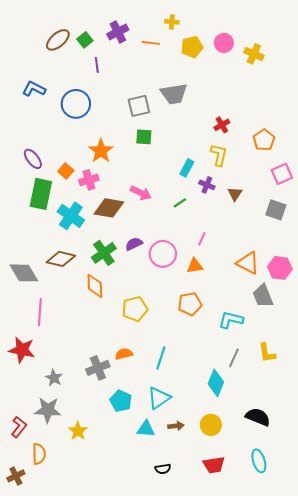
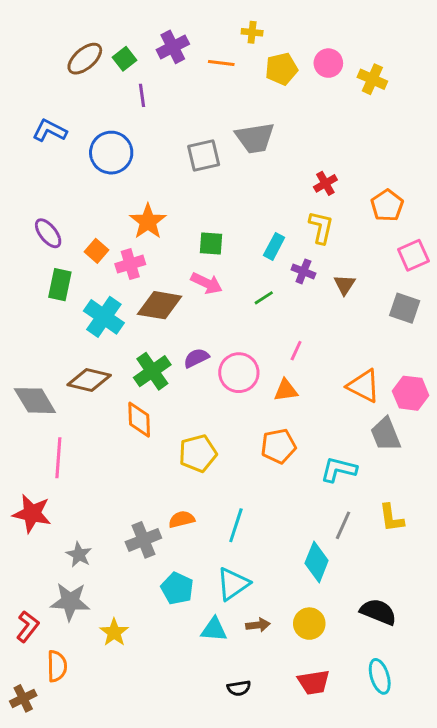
green square: (144, 137) -> (211, 244), moved
green rectangle: (41, 194) -> (60, 285), size x0.7

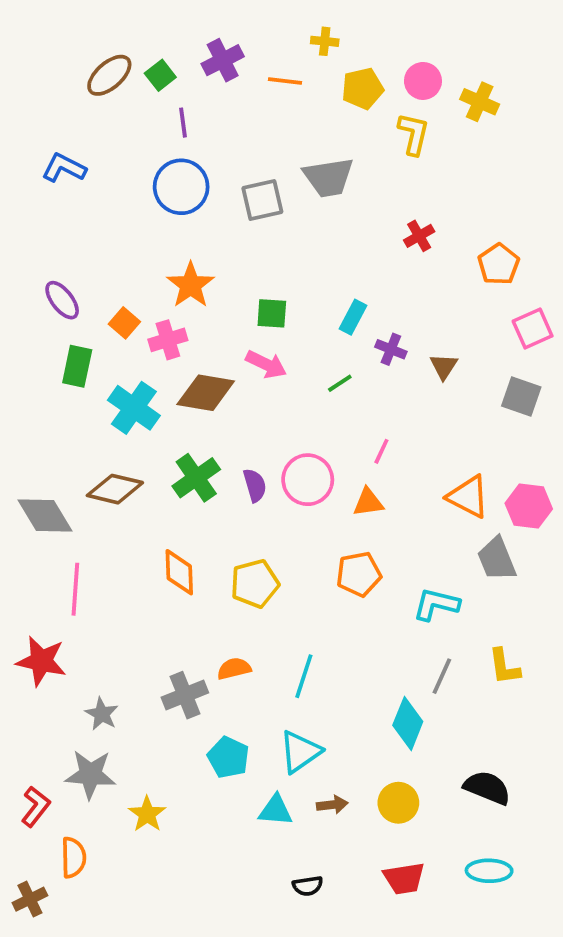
blue circle: (111, 153) -> (181, 187), moved
yellow L-shape: (321, 227) -> (414, 134), moved
purple semicircle: (196, 358) -> (255, 485), moved, turned 100
orange diamond: (139, 420) -> (179, 572), moved
cyan ellipse: (380, 676) -> (489, 871), turned -72

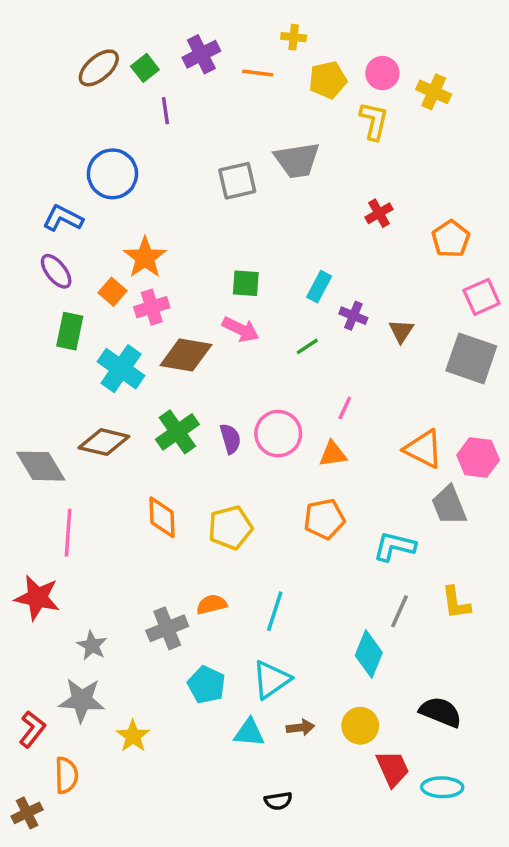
blue L-shape: (64, 168) -> (63, 218), moved
blue circle: (181, 187) -> (112, 174), moved
orange star: (191, 285) -> (145, 258), moved
gray square: (521, 397) -> (471, 358), size x1.4
red trapezoid: (404, 878) -> (393, 768), moved, turned -105

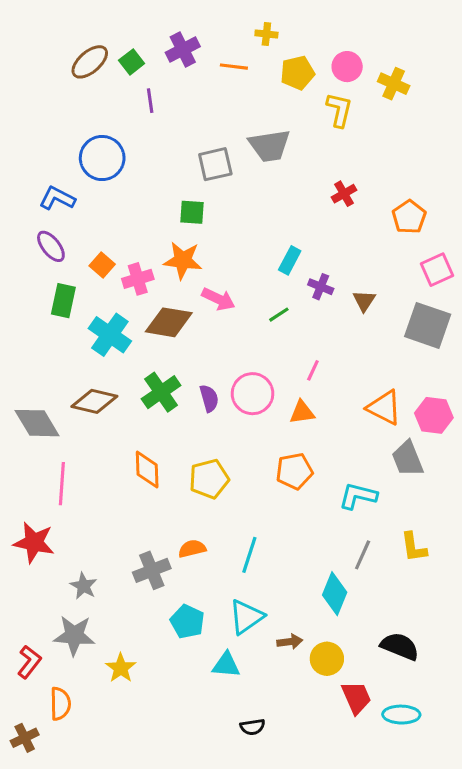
orange star: (145, 258) -> (183, 260), moved, turned -30
green square: (246, 283) -> (192, 212), moved
brown arrow: (300, 727) -> (290, 642), moved

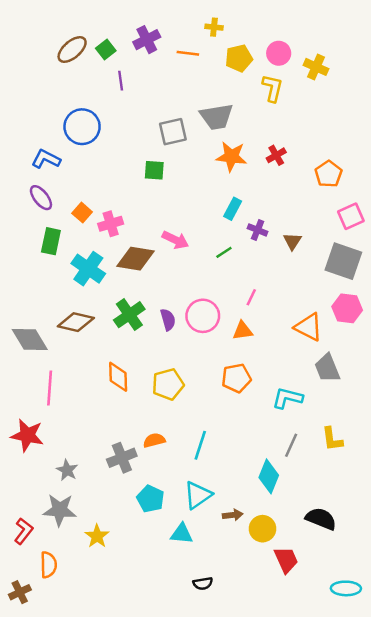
orange star: (183, 260) -> (231, 157), moved
pink hexagon: (434, 415) -> (347, 308), moved
cyan ellipse: (401, 715) -> (346, 588), moved

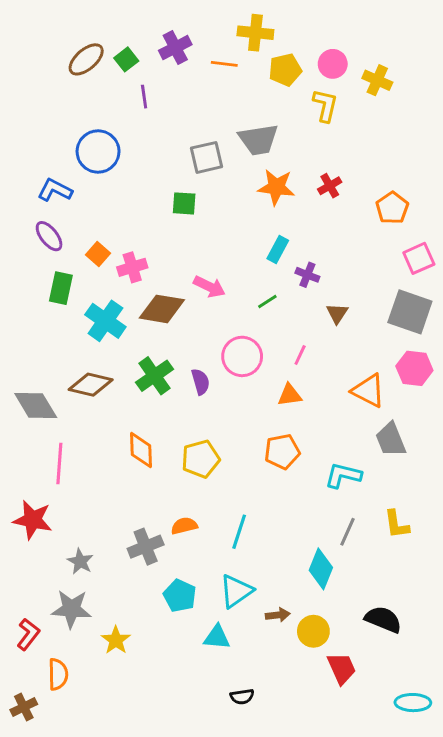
yellow cross: (214, 27) -> (255, 33), size x1.6
brown triangle: (292, 241) -> (337, 313), moved
pink circle: (203, 316) -> (242, 356), moved

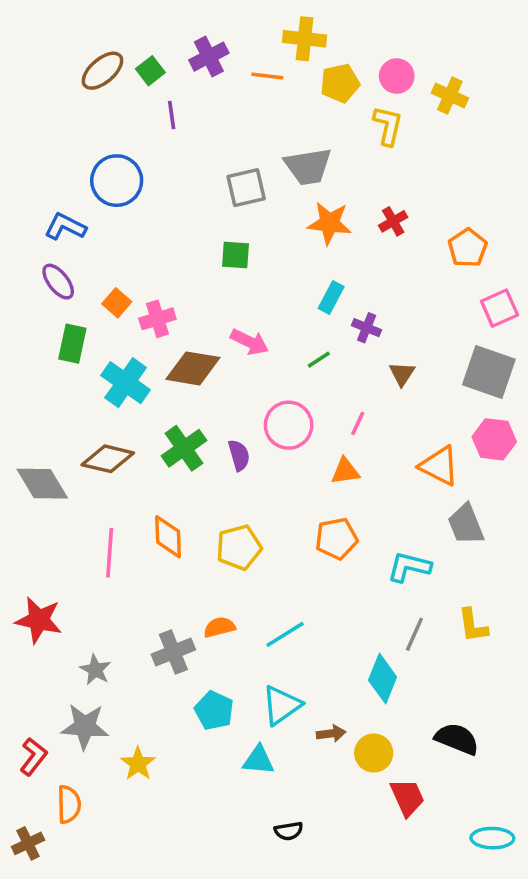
green square: (184, 203) -> (235, 255), moved
pink line: (59, 463) -> (110, 553), moved
cyan line: (239, 532) -> (285, 634), turned 40

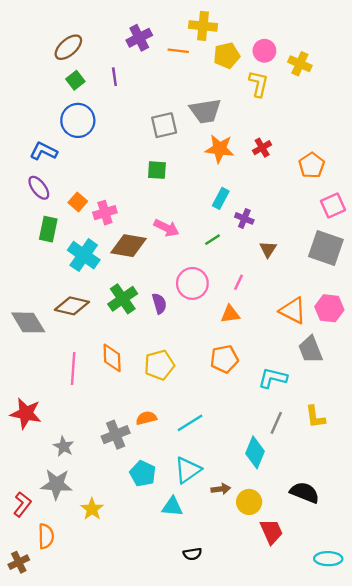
green square: (150, 71) -> (75, 80), moved
pink hexagon: (494, 439) -> (329, 308), moved

